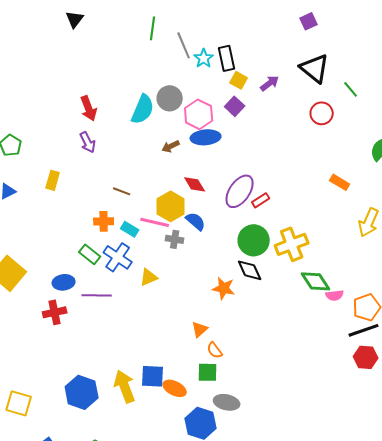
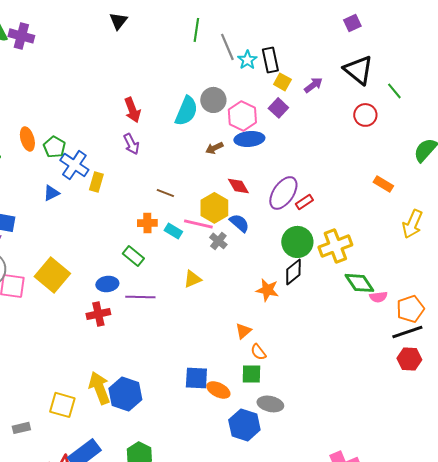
gray cross: (175, 239) -> (218, 241), turned 30
blue cross: (118, 257) -> (74, 165), moved
black diamond: (250, 270) -> (293, 272), turned 76
yellow arrow: (125, 386) -> (99, 388), moved

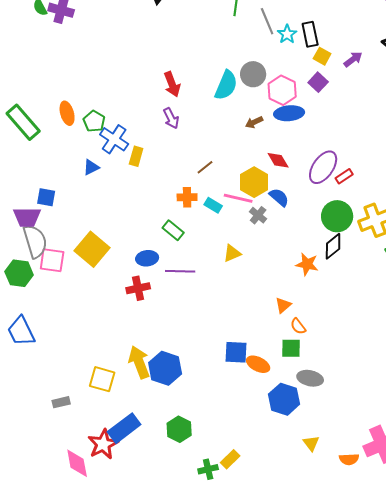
brown line: (165, 193) -> (205, 167), turned -60

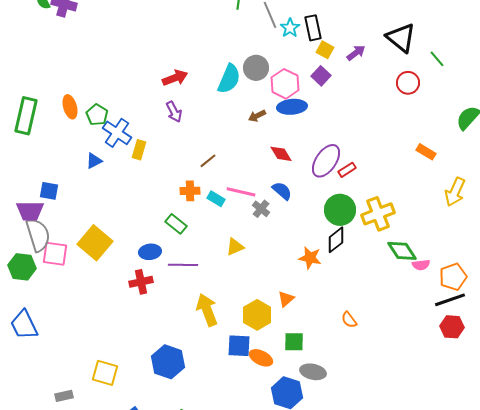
red arrow: (172, 84) -> (175, 78), turned -90
green rectangle: (23, 122) -> (26, 116), turned 54
yellow hexagon: (254, 182) -> (257, 315), moved
orange semicircle: (298, 326) -> (349, 320), moved
yellow arrow: (139, 362) -> (207, 310), moved

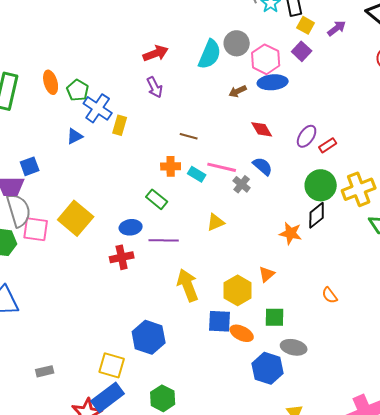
brown line: (208, 161) -> (189, 136), turned 54
purple ellipse: (326, 161) -> (307, 136), size x0.7
blue square: (49, 191) -> (30, 166), turned -30
yellow square: (105, 373) -> (112, 365), moved

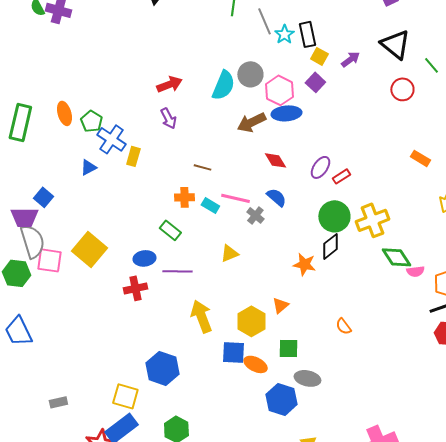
brown arrow: (238, 91) -> (251, 122), size x1.6
blue square: (30, 166) -> (43, 197), turned -30

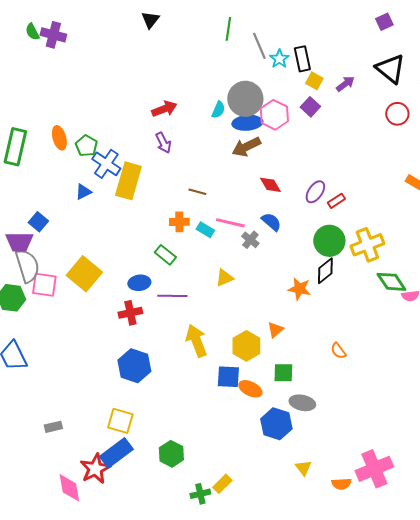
gray circle: (250, 74) -> (245, 99), size x1.4
cyan semicircle: (223, 85) -> (218, 110), size x0.6
blue ellipse: (286, 113) -> (247, 123), moved
yellow rectangle: (133, 156) -> (128, 181), size x1.8
blue hexagon: (162, 368) -> (134, 366), moved

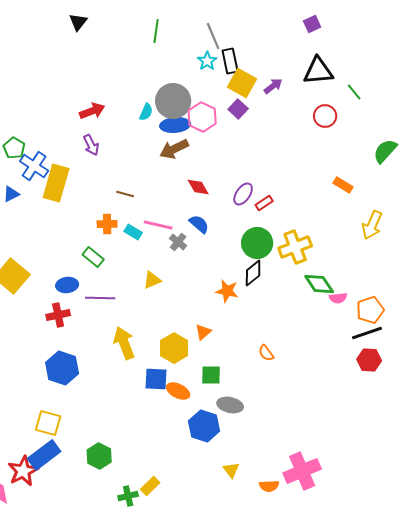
gray line: (259, 46) -> (213, 36), moved
black triangle: (390, 69) -> (318, 71), turned -44
yellow square: (314, 81) -> (242, 83), size x1.6

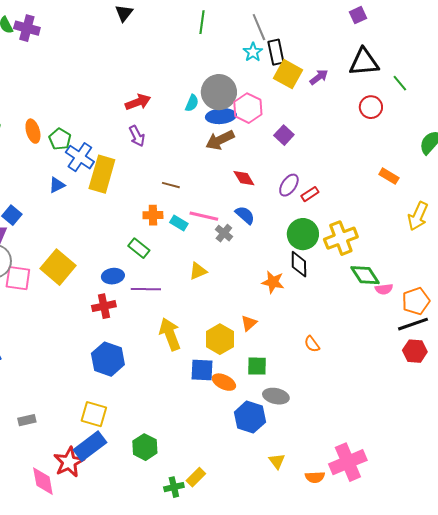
purple square: (238, 109) -> (284, 135), moved
black diamond: (253, 273) -> (299, 264), turned -52

